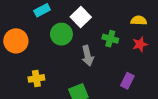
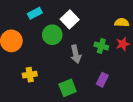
green cross: (110, 39) -> (101, 46), moved
purple rectangle: (127, 81) -> (102, 80), moved

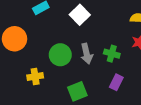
green circle: (52, 35) -> (60, 55), moved
green cross: (101, 46) -> (112, 54), moved

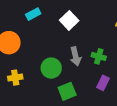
green circle: (60, 55) -> (51, 68), moved
yellow cross: (35, 77) -> (15, 78), moved

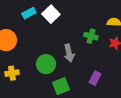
white square: (69, 20) -> (51, 14), moved
green cross: (99, 56) -> (91, 36), moved

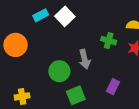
yellow cross: (12, 73) -> (22, 96), moved

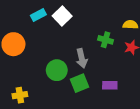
purple rectangle: (113, 87) -> (110, 85), turned 64
green square: (76, 95) -> (79, 83), moved

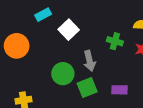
white square: (62, 16) -> (69, 30), moved

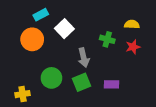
orange circle: (17, 46) -> (32, 39), moved
green circle: (63, 74) -> (51, 78), moved

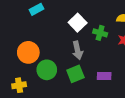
white square: (64, 29) -> (78, 23), moved
orange circle: (32, 39) -> (28, 52), moved

